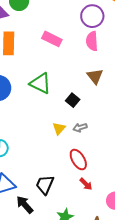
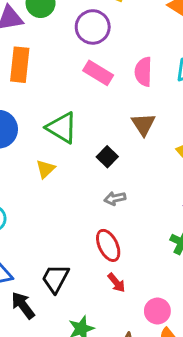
purple circle: (92, 16) -> (93, 27), moved
pink rectangle: (52, 39) -> (98, 73), moved
yellow triangle: (59, 128) -> (45, 169), moved

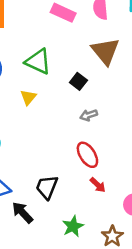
brown triangle: (143, 124) -> (105, 51), size x1.4

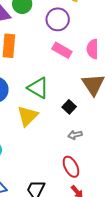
yellow triangle: (28, 97) -> (28, 116), size x1.6

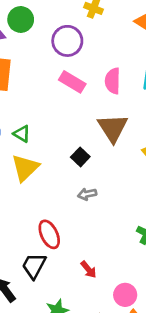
green triangle: (38, 88) -> (22, 134), moved, size x0.6
red ellipse: (71, 167) -> (49, 234), moved

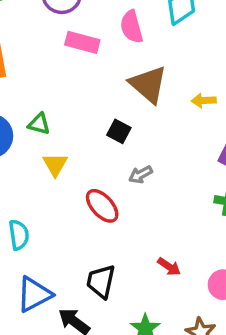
yellow triangle: (25, 168) -> (55, 165), size x0.7
red ellipse: (49, 234) -> (102, 206), moved

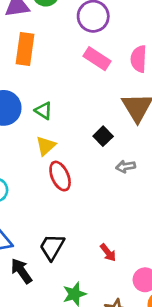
gray arrow: (141, 175) -> (126, 167), moved
red ellipse: (102, 206) -> (60, 176), moved

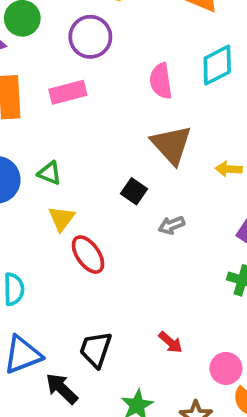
pink rectangle: (97, 59) -> (68, 92), moved, turned -36

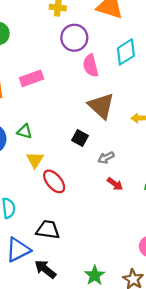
purple circle: (90, 37) -> (74, 38), moved
red arrow: (170, 342) -> (115, 184), moved
black trapezoid: (96, 349) -> (48, 230), moved, turned 85

